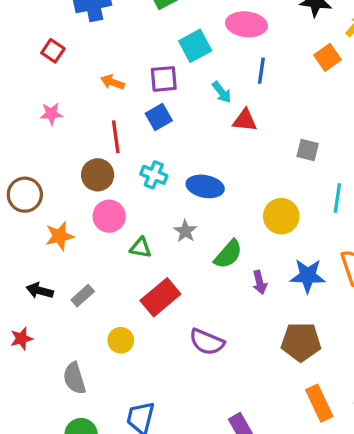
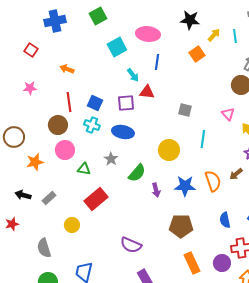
purple square: (164, 79) -> (126, 103), moved
blue square: (159, 117) -> (95, 103), moved, turned -35
purple semicircle: (207, 342) -> (131, 245), moved

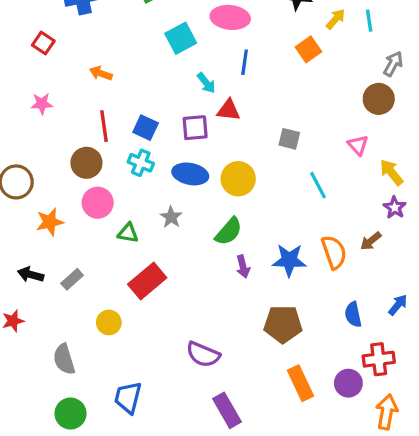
cyan line: (203, 139) -> (318, 185), turned -36
yellow circle: (169, 150) -> (238, 179), moved
green semicircle: (137, 173) -> (229, 231), moved

